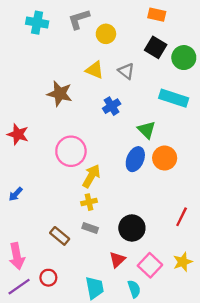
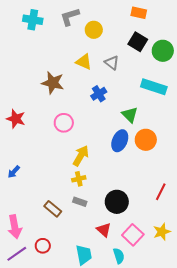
pink circle: (71, 151) -> (64, 123), moved, size x0.7
red triangle: (117, 260) -> (104, 230), turned -35

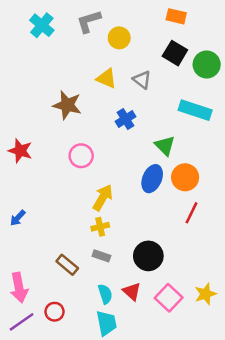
cyan cross: (33, 20) -> (42, 25), turned 30
red line: (161, 192) -> (191, 213), moved
cyan semicircle: (119, 256) -> (105, 294), moved

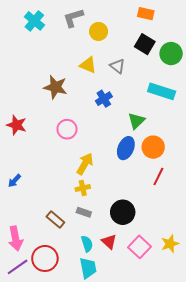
green triangle: (165, 146) -> (136, 121), turned 30
red circle: (55, 312) -> (45, 258), size x1.6

